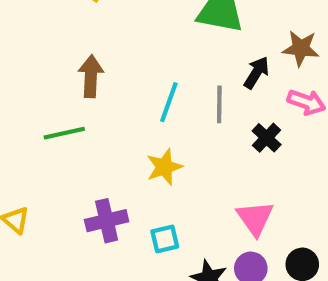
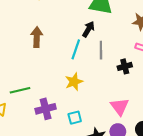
black arrow: (256, 73) -> (88, 29), moved
green line: (64, 133) -> (20, 90), moved
black cross: (267, 138) -> (125, 66), turned 32

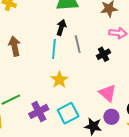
cyan square: (75, 118) -> (68, 113), size x1.5

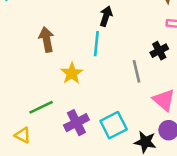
gray line: (78, 44) -> (137, 71), moved
yellow star: (59, 80) -> (72, 73), moved

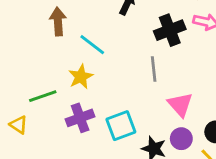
cyan line: (96, 44) -> (92, 45), moved, turned -65
black cross: (159, 51) -> (170, 30), moved, size x1.5
yellow star: (72, 73) -> (81, 77), moved

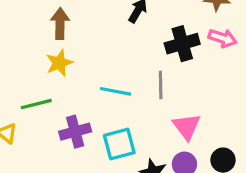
cyan line: (92, 45) -> (115, 91), moved, turned -32
yellow star: (81, 77) -> (59, 63), moved

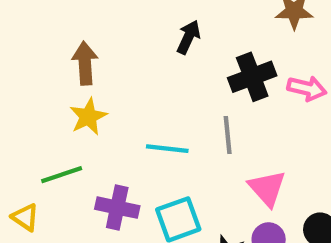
pink arrow: (223, 38) -> (307, 88), moved
purple cross: (75, 132) -> (117, 208), turned 32

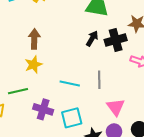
black arrow: (188, 37) -> (92, 38), moved
black cross: (252, 77) -> (116, 40), moved

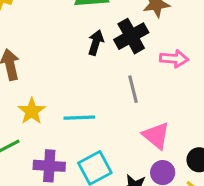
yellow star: (33, 65) -> (32, 111), moved
gray line: (99, 80) -> (133, 89), moved

